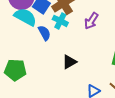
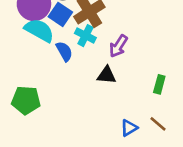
purple arrow: (91, 21) -> (118, 46), moved
black triangle: (69, 62) -> (107, 75), moved, turned 35

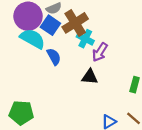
cyan cross: (85, 36) -> (85, 39), moved
green pentagon: (26, 100) -> (21, 113), moved

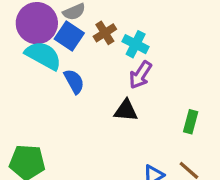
brown cross: (75, 23) -> (105, 33), size x0.6
cyan cross: (85, 39) -> (136, 44), moved

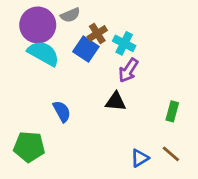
blue square: (69, 36) -> (86, 49), moved
blue semicircle: (74, 81) -> (62, 111), moved

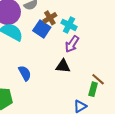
green rectangle: (172, 111) -> (93, 89), moved
brown line: (171, 154) -> (98, 79), moved

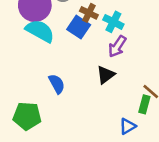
brown cross: (50, 18) -> (89, 13), turned -32
black triangle: (63, 66) -> (106, 75), turned -42

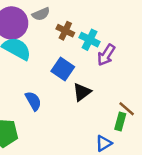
blue square: (79, 27) -> (63, 69), moved
purple arrow: (117, 46) -> (106, 55), moved

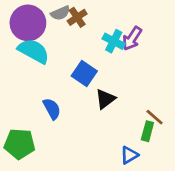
brown cross: (65, 31) -> (77, 17), moved, turned 30
purple arrow: (106, 55) -> (132, 38), moved

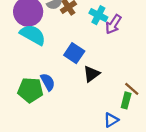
cyan cross: (114, 41) -> (98, 15), moved
green pentagon: (20, 144) -> (30, 90), moved

